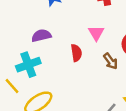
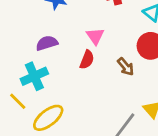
pink triangle: (96, 33) -> (95, 36), moved
red semicircle: (76, 53) -> (87, 60), turned 35

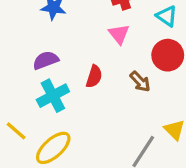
pink triangle: (95, 36) -> (119, 34), moved
cyan cross: (34, 76) -> (53, 96), moved

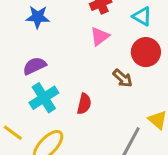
pink triangle: (119, 34) -> (100, 36), turned 36
red semicircle: (94, 77) -> (84, 104), moved

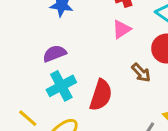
red semicircle: (84, 104) -> (101, 95), size x1.5

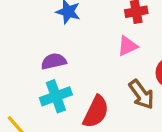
brown arrow: (141, 73) -> (141, 94), size x1.4

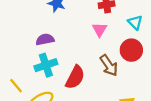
pink triangle: (127, 46) -> (100, 30), turned -35

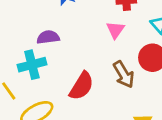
cyan cross: (46, 65) -> (32, 65), moved

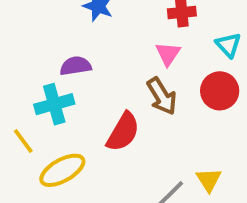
brown arrow: (124, 74) -> (162, 96), moved

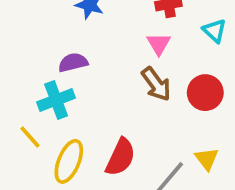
red circle: (220, 91) -> (205, 93), moved
red semicircle: (123, 132) -> (120, 157), moved
yellow ellipse: (62, 170) -> (69, 161), turned -33

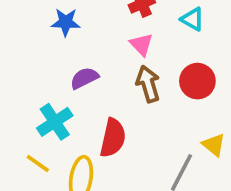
purple semicircle: (73, 62) -> (84, 78), moved
brown arrow: (156, 84) -> (148, 84), turned -147
red semicircle: (120, 157) -> (113, 138), moved

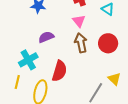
yellow line: (38, 163) -> (17, 82), turned 64

